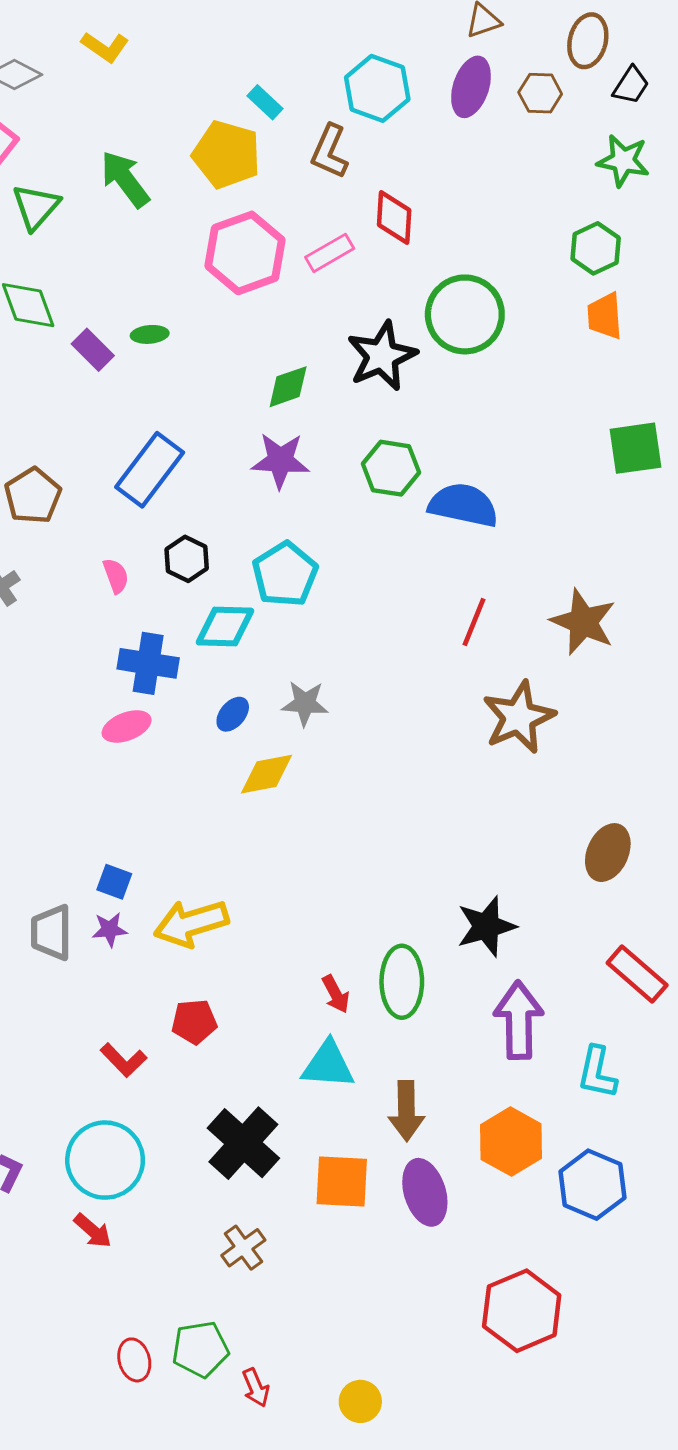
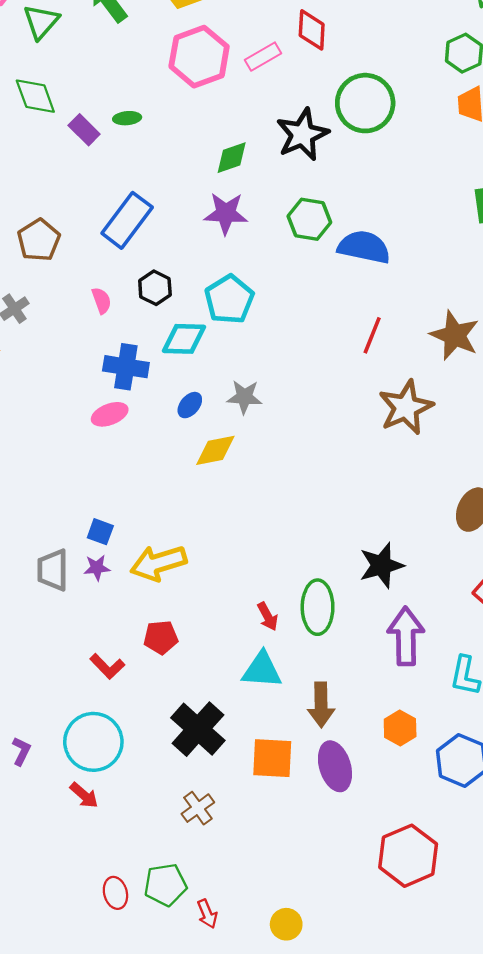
orange hexagon: (511, 1142) -> (400, 728), size x0.7

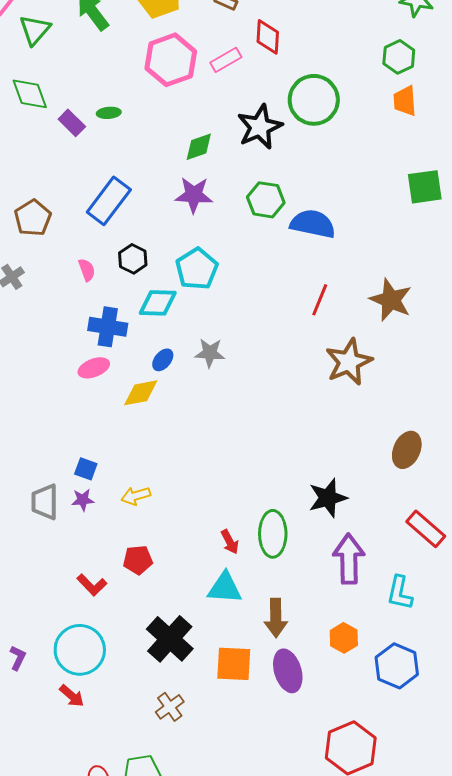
yellow diamond: (215, 450) -> (141, 393), moved
yellow arrow: (158, 563) -> (136, 496), size x0.6

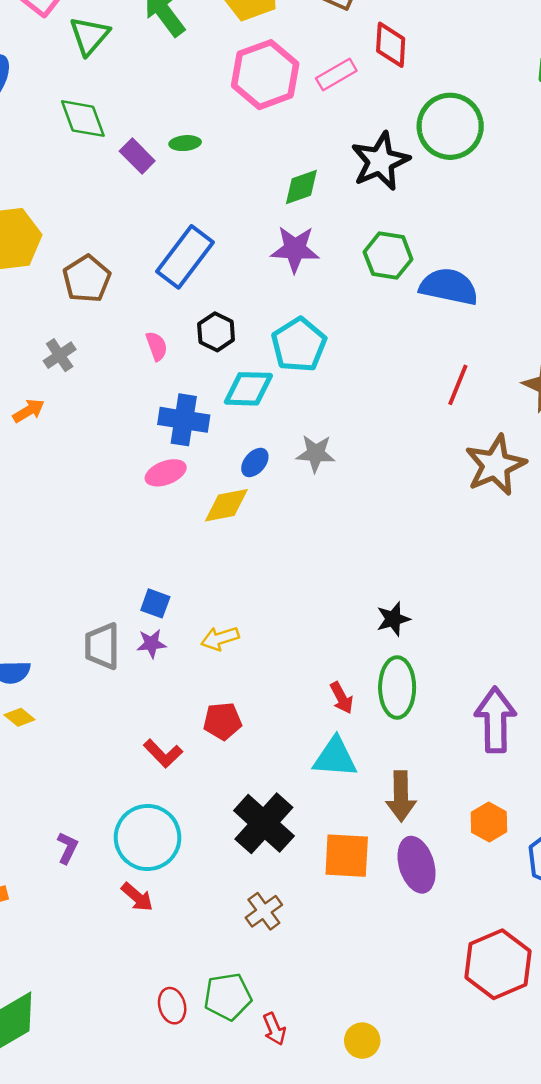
black star: (328, 498) -> (393, 619), moved, size x0.7

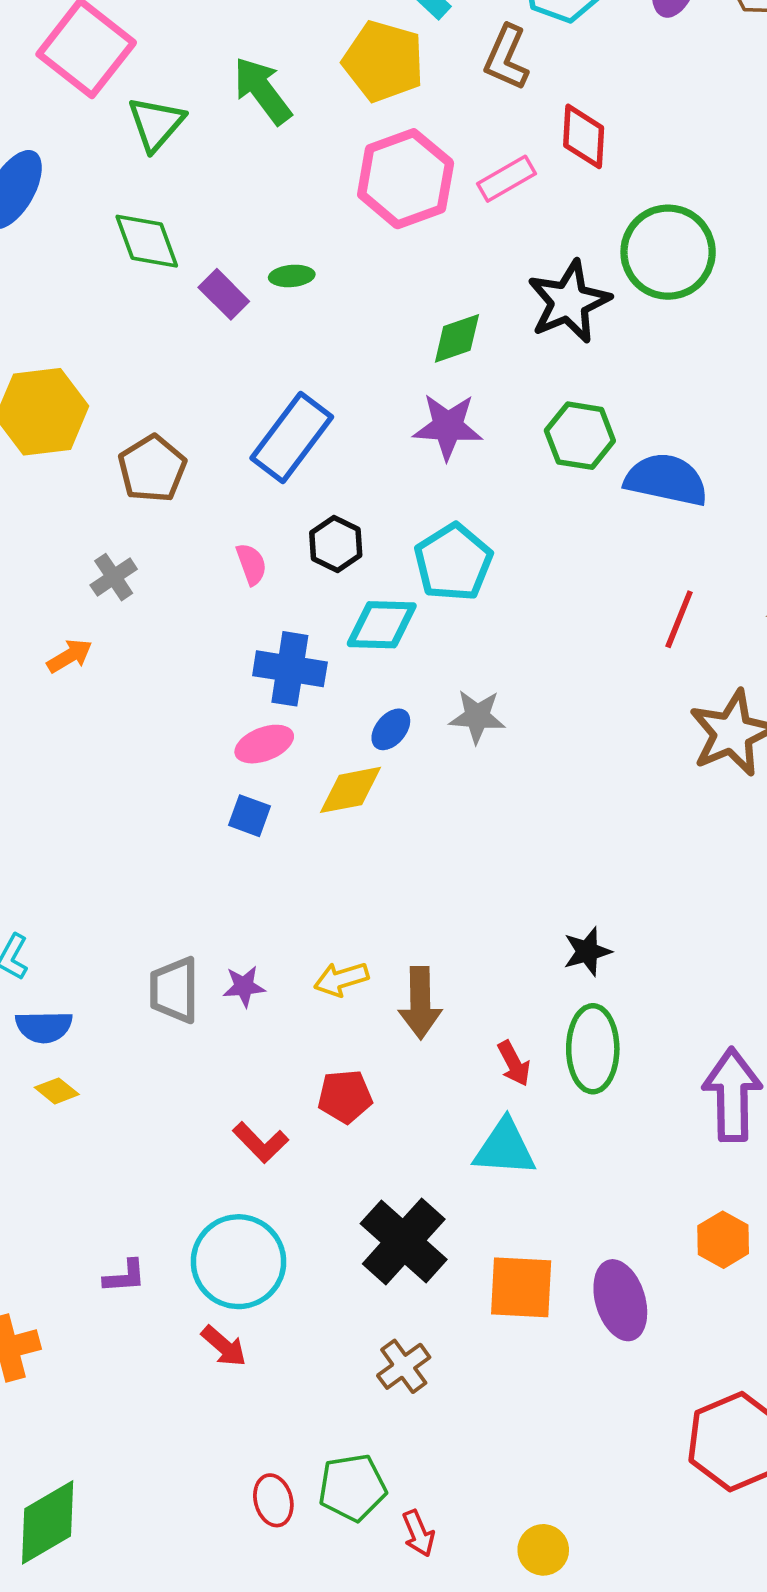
blue square: (155, 603) -> (250, 816), moved
brown arrow: (401, 796) -> (420, 1003), moved
purple L-shape: (67, 848) -> (125, 1276), turned 60

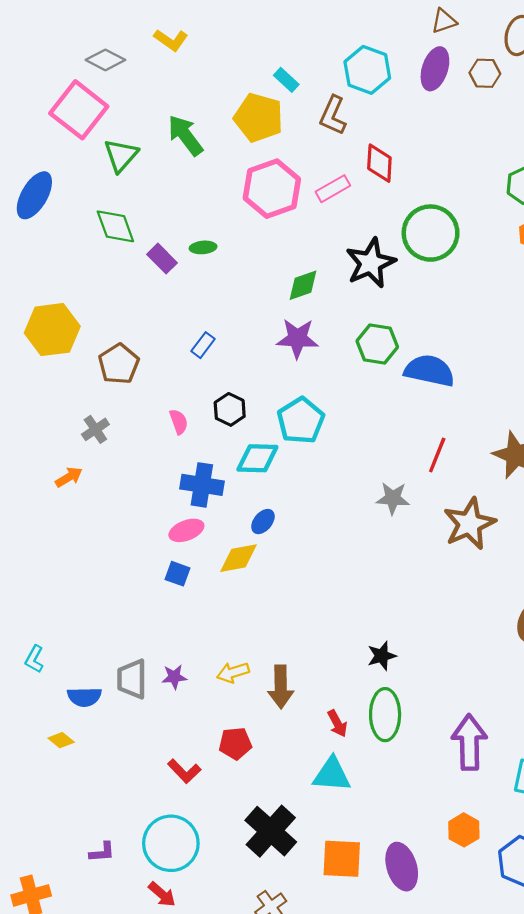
blue rectangle: (292, 438) -> (203, 345), size x0.5
gray star: (477, 717) -> (393, 498), moved
blue semicircle: (44, 1027) -> (84, 697), moved

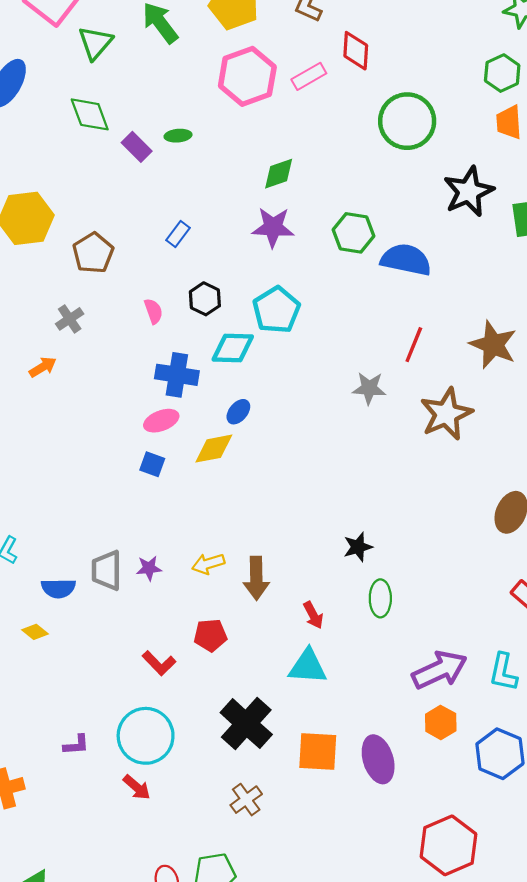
black star: (371, 263) -> (469, 192), moved
green ellipse: (385, 715) -> (380, 598), moved, size x0.7
purple arrow: (469, 742) -> (440, 670), moved, turned 66

